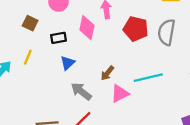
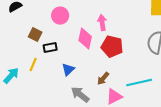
red pentagon: (136, 29) -> (112, 47), moved
black rectangle: (59, 38) -> (50, 48), moved

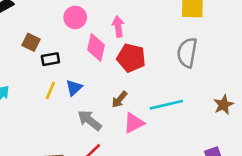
pink circle: (60, 16) -> (75, 17), moved
yellow line: (33, 65) -> (50, 90), moved

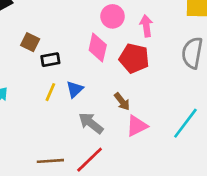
pink circle: (75, 17) -> (113, 16), moved
pink arrow: (118, 27) -> (146, 26), moved
brown arrow: (119, 99) -> (122, 101), turned -78
cyan line: (166, 105) -> (185, 123), moved, turned -40

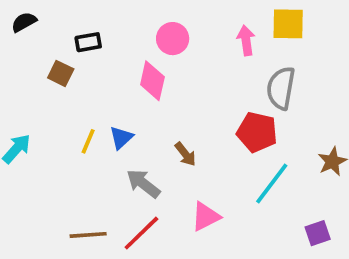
pink arrow: (146, 26) -> (246, 40), moved
red pentagon: (134, 58) -> (257, 132), moved
black rectangle: (50, 60) -> (88, 42), moved
pink triangle: (137, 126) -> (206, 217), moved

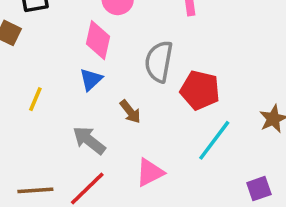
gray semicircle: (281, 88) -> (159, 62), moved
blue triangle: (121, 138) -> (91, 79), moved

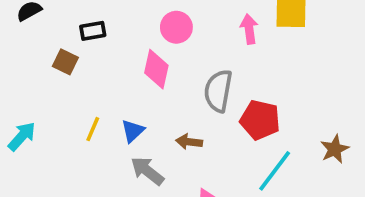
blue triangle: (91, 79) -> (133, 131), moved
brown arrow: (130, 112) -> (189, 142), turned 135

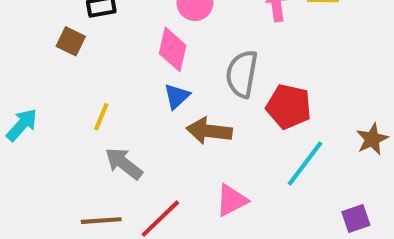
blue triangle: (133, 131) -> (177, 96), moved
brown arrow: (189, 142) -> (209, 131), size x1.5
gray arrow: (147, 171) -> (124, 164), moved

